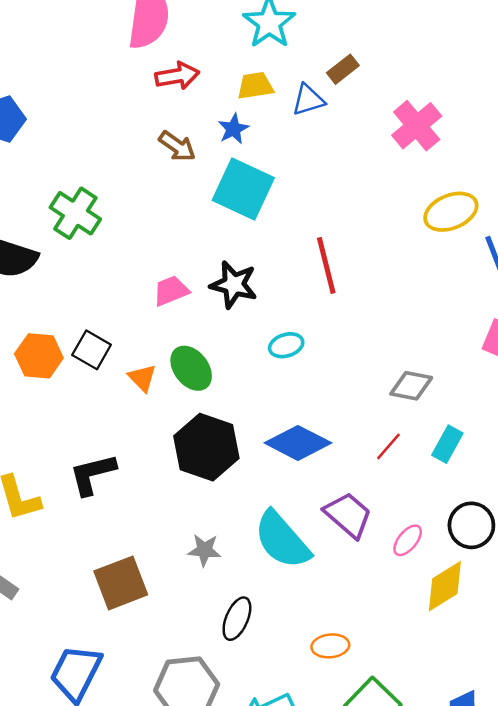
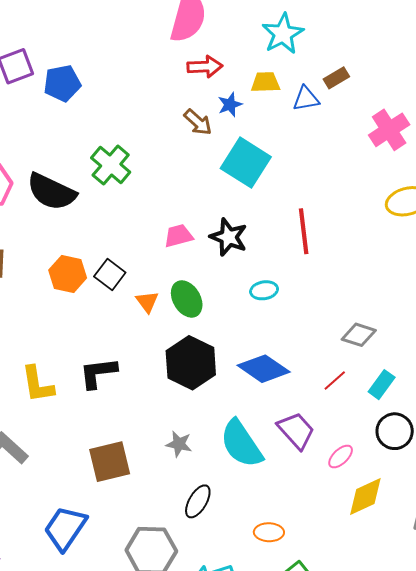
blue star: (233, 129) -> (230, 105), moved
black circle: (471, 525) -> (395, 431), moved

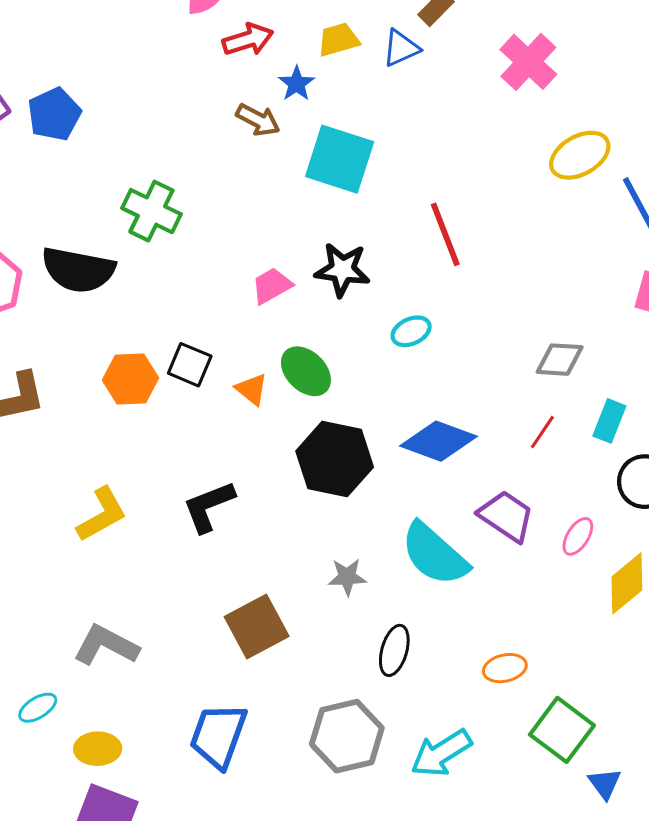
yellow L-shape: (38, 384) -> (102, 515), moved, turned -96

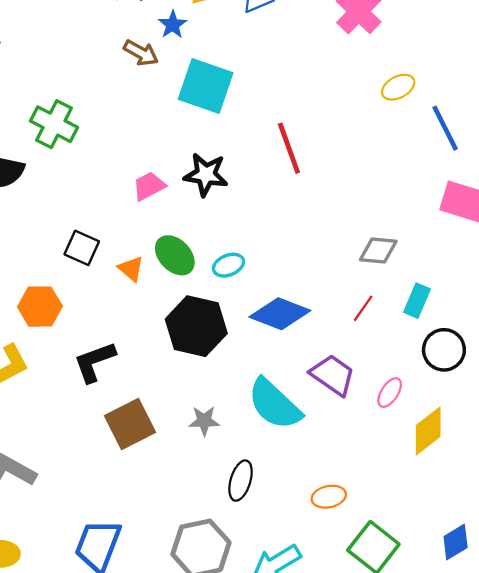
yellow ellipse: (580, 155) -> (398, 87), size x0.7
cyan ellipse: (411, 331) -> (228, 265), moved
orange hexagon: (130, 379) -> (40, 307), moved
brown square: (257, 626) -> (130, 424), moved

